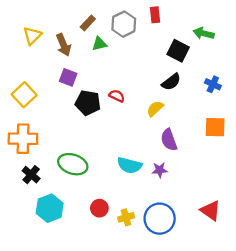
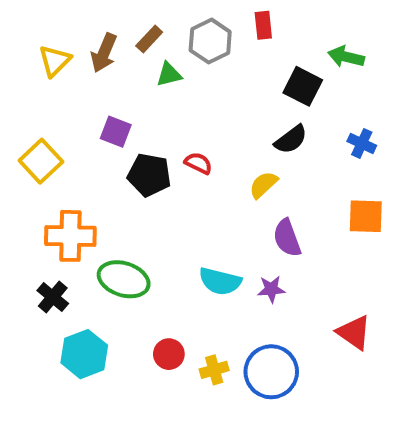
brown arrow: (64, 45) -> (104, 53), moved, turned 45
orange cross: (23, 139) -> (70, 236), moved
red triangle: (211, 210) -> (354, 332), moved

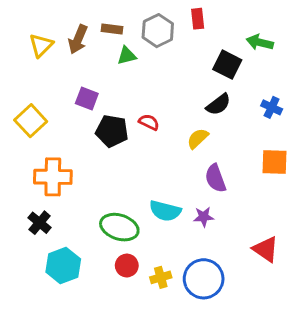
brown rectangle: (149, 39) -> (112, 29), turned 54
green ellipse: (124, 279) -> (119, 227), moved

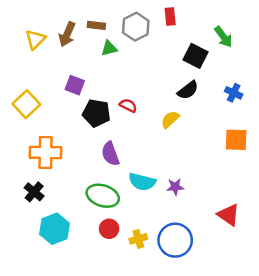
green arrow: (260, 42) -> (223, 37), turned -140
purple semicircle: (215, 178) -> (110, 154), moved

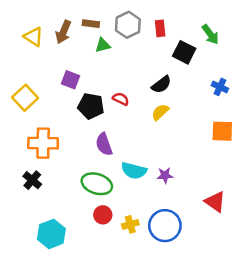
red rectangle: (170, 17) -> (160, 28), moved
yellow triangle: (35, 39) -> (33, 37), turned -42
black semicircle: (188, 90) -> (161, 85), moved
cyan hexagon: (54, 229) -> (51, 234), moved

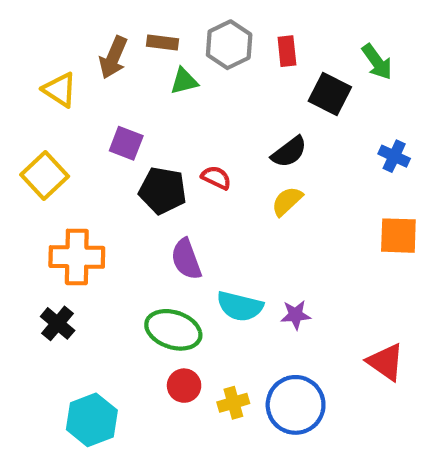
yellow triangle: (33, 37) -> (60, 90), moved

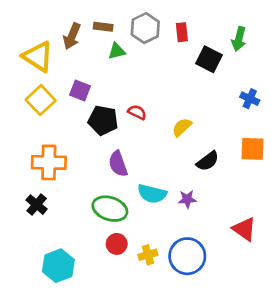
green arrow: (377, 62) -> (239, 39), turned 50
yellow triangle: (60, 90) -> (38, 57), size x1.4
black semicircle: (289, 152) -> (208, 161), moved
yellow square: (45, 175) -> (41, 100), moved

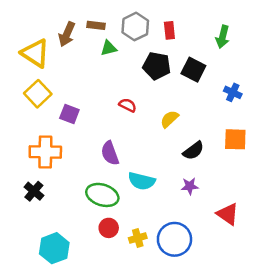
black square: (209, 59) -> (193, 70), moved
purple square: (80, 91) -> (69, 114), moved
black pentagon: (103, 120) -> (157, 66), moved
purple star: (187, 199) -> (190, 186), moved

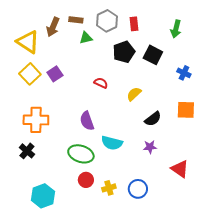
black pentagon: (157, 66) -> (124, 52), turned -30
purple square: (69, 114) -> (55, 74), moved, turned 35
blue circle: (174, 239) -> (138, 189), size x0.7

